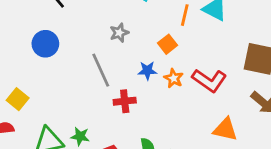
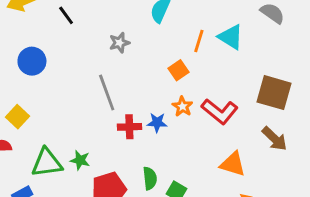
gray star: (119, 33) -> (119, 43), moved
blue circle: (45, 44) -> (32, 61), moved
blue star: (147, 71) -> (157, 122), moved

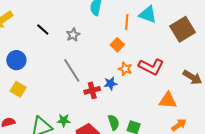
black line: (66, 15) -> (43, 30), moved
brown square: (274, 93) -> (183, 29), moved, turned -35
yellow square: (17, 117) -> (18, 89), moved

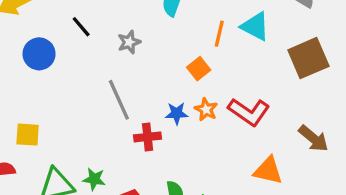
blue circle: (16, 60) -> (39, 54), moved
blue star: (110, 83) -> (177, 113), moved
yellow square: (18, 89) -> (28, 135), moved, turned -35

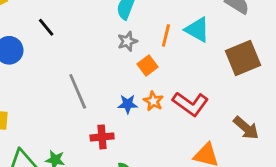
gray star: (129, 42) -> (127, 41), moved
red cross: (148, 137) -> (102, 137), moved

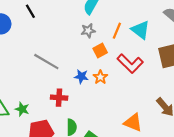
gray line: (78, 91) -> (46, 62), turned -45
red L-shape: (190, 104) -> (130, 63), moved

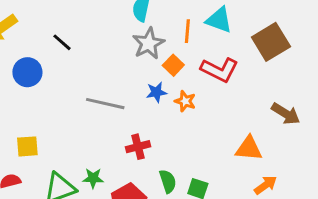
gray star: (88, 31) -> (149, 43), size x1.5
blue star: (81, 76) -> (156, 92), moved

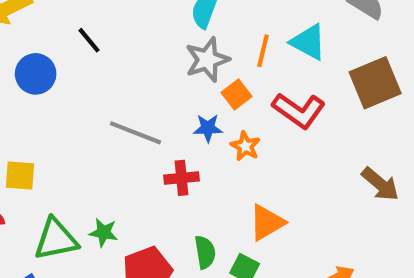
red cross: (138, 147) -> (182, 178), moved
orange triangle: (249, 148) -> (267, 223), moved, turned -44

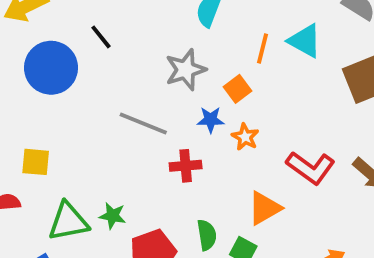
gray star: (207, 60) -> (186, 70), moved
blue circle: (36, 74) -> (51, 68), size x1.4
red L-shape: (299, 110) -> (311, 168), moved

